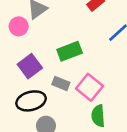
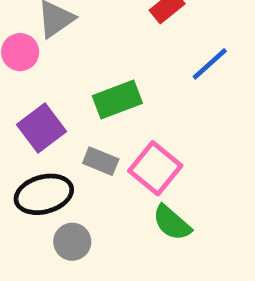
green semicircle: (98, 116) -> (172, 223), turned -45

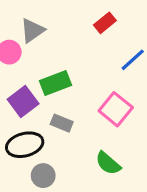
green rectangle: (117, 99) -> (56, 83), moved
pink square: (155, 168) -> (116, 109), moved

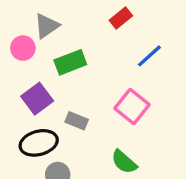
green rectangle: (56, 83) -> (70, 62), moved

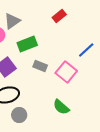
blue line: (149, 56) -> (86, 50), moved
gray rectangle: (77, 121) -> (40, 66), moved

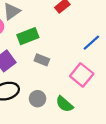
pink square: (66, 72) -> (82, 75), moved
gray circle: (19, 115) -> (38, 99), moved

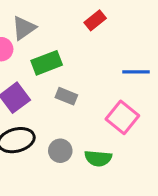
blue line: (91, 43) -> (136, 72), turned 42
green semicircle: (64, 104) -> (98, 158), turned -36

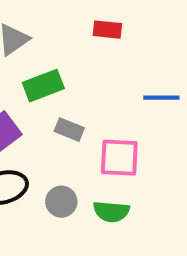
red rectangle: (95, 20) -> (107, 30), turned 45
pink square: (122, 117) -> (119, 158), moved, turned -36

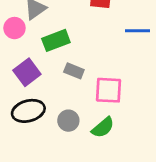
blue line: (161, 98) -> (137, 31), moved
green semicircle: (111, 212) -> (103, 127), turned -45

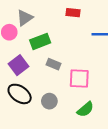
black ellipse: (28, 111) -> (20, 94), turned 50
green semicircle: (103, 127) -> (85, 109), moved

